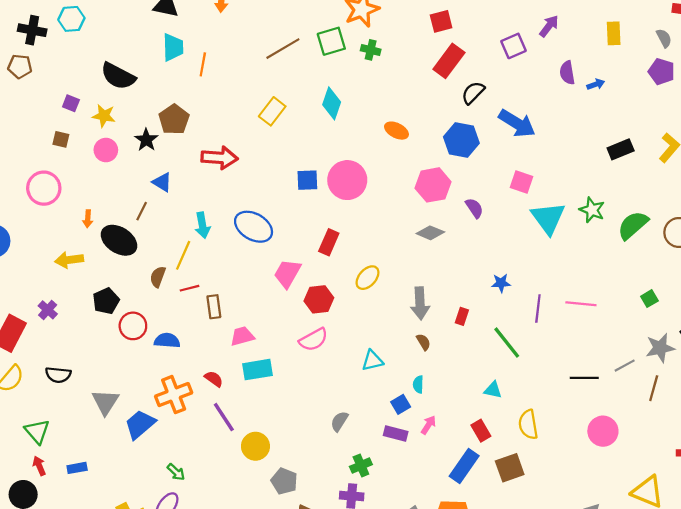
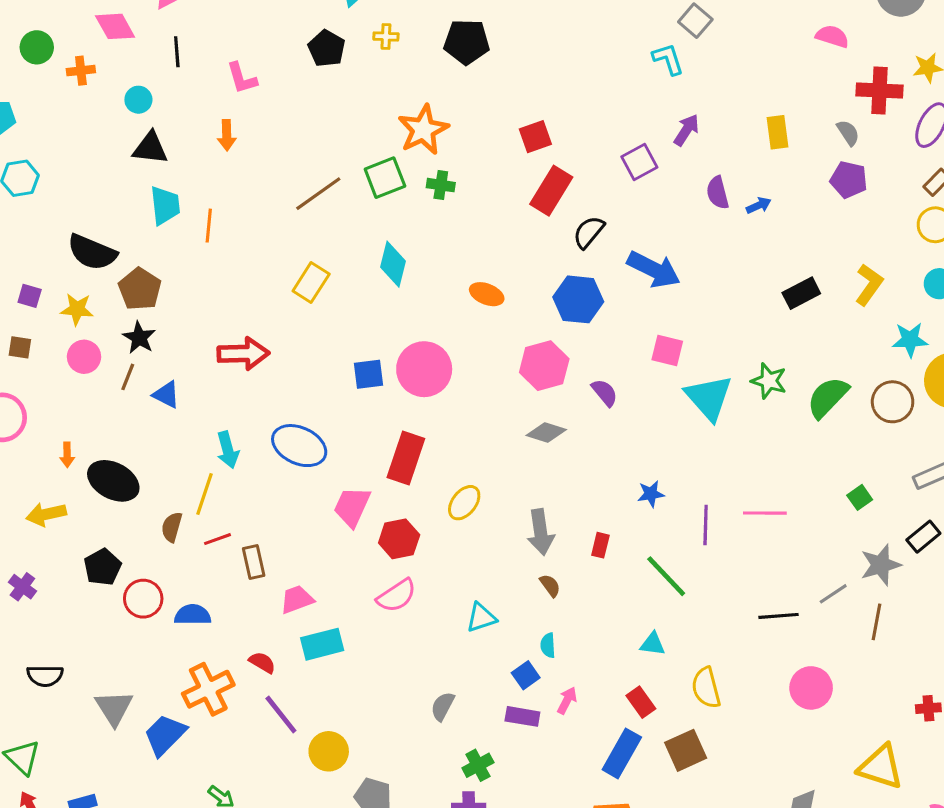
brown pentagon: (174, 119) -> (140, 289), moved
brown line: (142, 211) -> (128, 377), moved
red rectangle: (329, 242) -> (406, 458), size x1.4

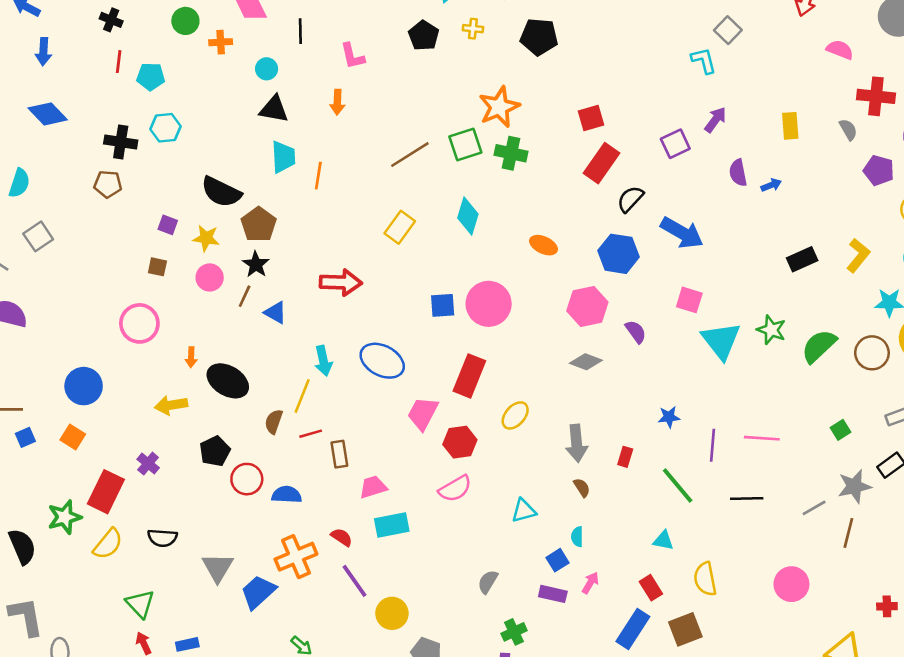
purple pentagon: (849, 180) -> (879, 170), moved
green cross: (441, 185) -> (511, 153), size x1.4
black line: (779, 616) -> (747, 498), moved

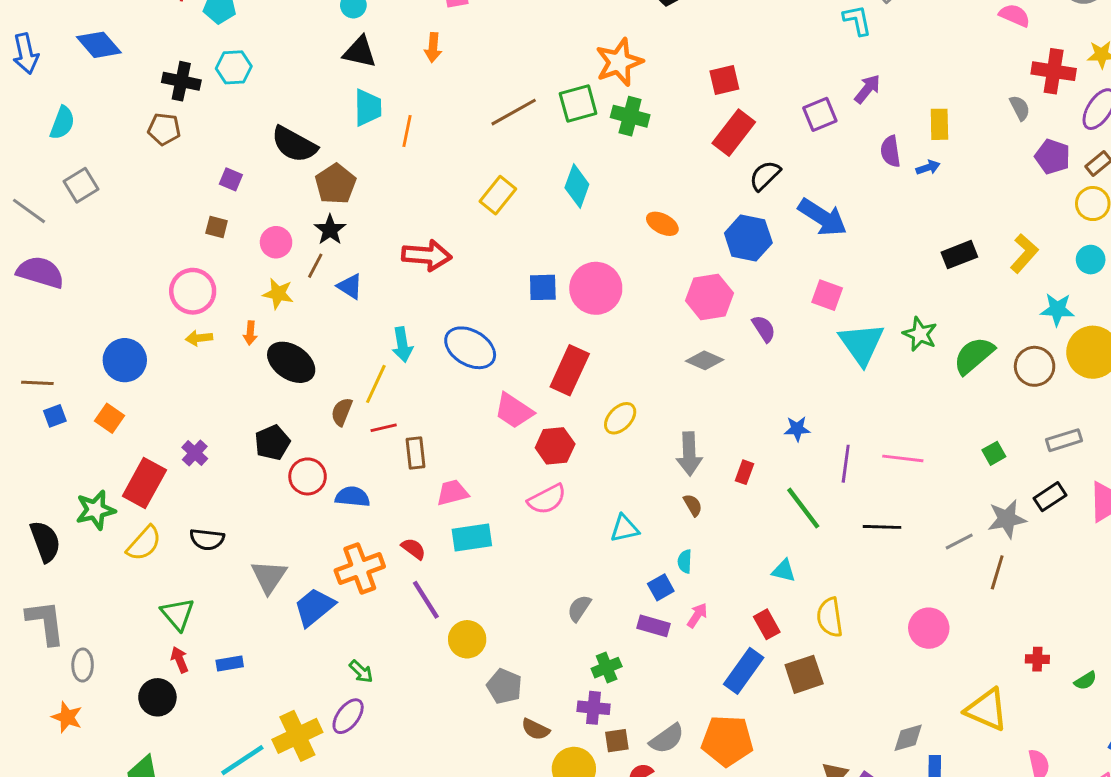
yellow rectangle: (790, 126) -> (939, 124), moved
yellow star: (206, 238) -> (278, 294), moved
yellow arrow: (171, 405) -> (199, 338), moved, size x0.7
pink trapezoid: (423, 413) -> (514, 411), turned -87

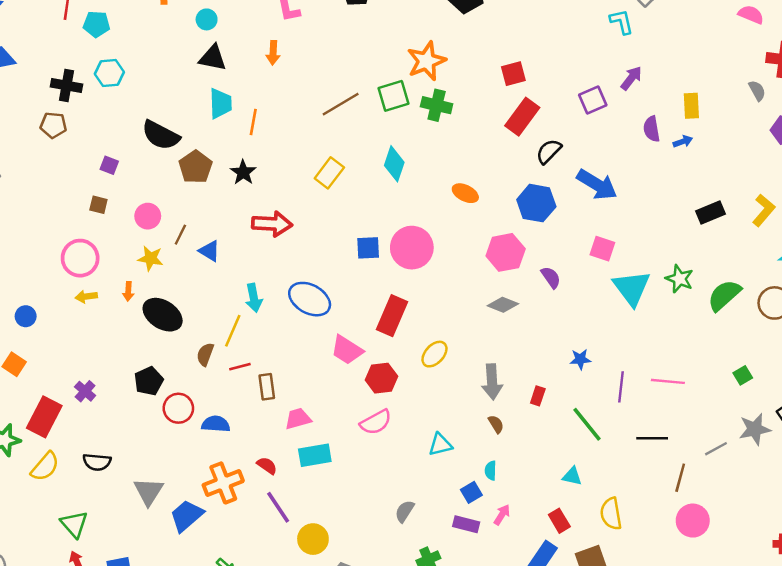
black star: (330, 230) -> (243, 172), moved
blue circle: (125, 360) -> (26, 316), size x0.6
brown line: (997, 572) -> (680, 478), moved

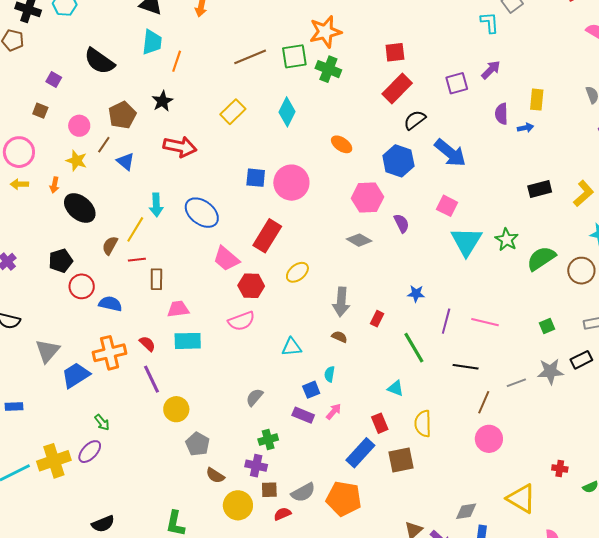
brown pentagon: (196, 167) -> (122, 115), moved
brown semicircle: (496, 424) -> (339, 337), turned -42

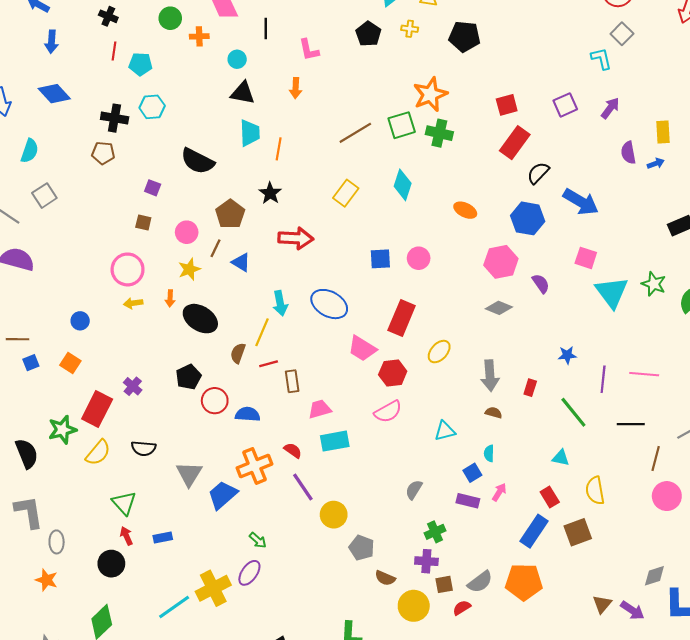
purple square: (457, 83) -> (565, 105), moved
yellow star: (76, 161) -> (189, 269), turned -30
pink circle: (291, 183) -> (419, 258), size x0.6

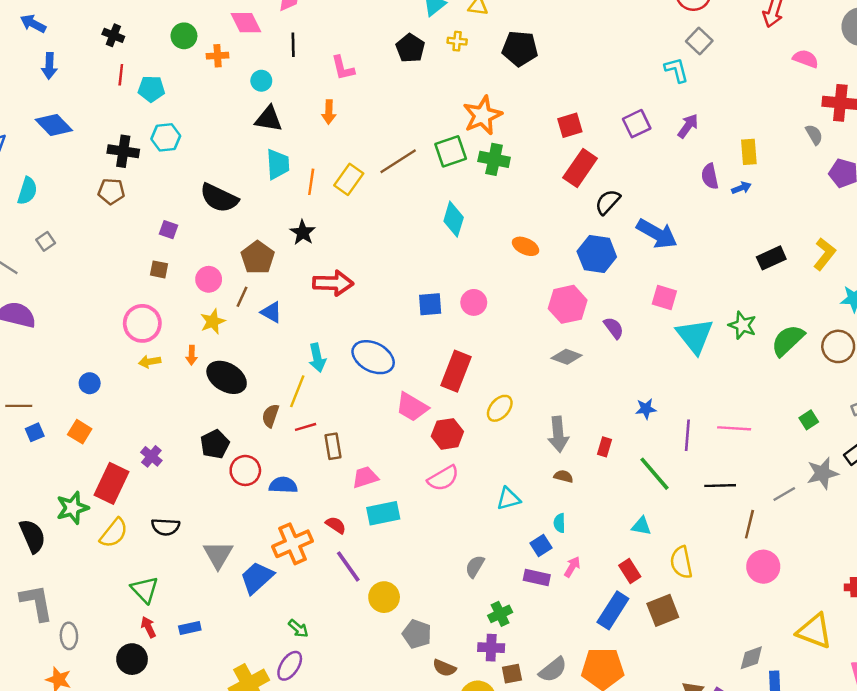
yellow rectangle: (346, 193) -> (349, 179), moved
gray square: (44, 196) -> (46, 241), size x0.7

